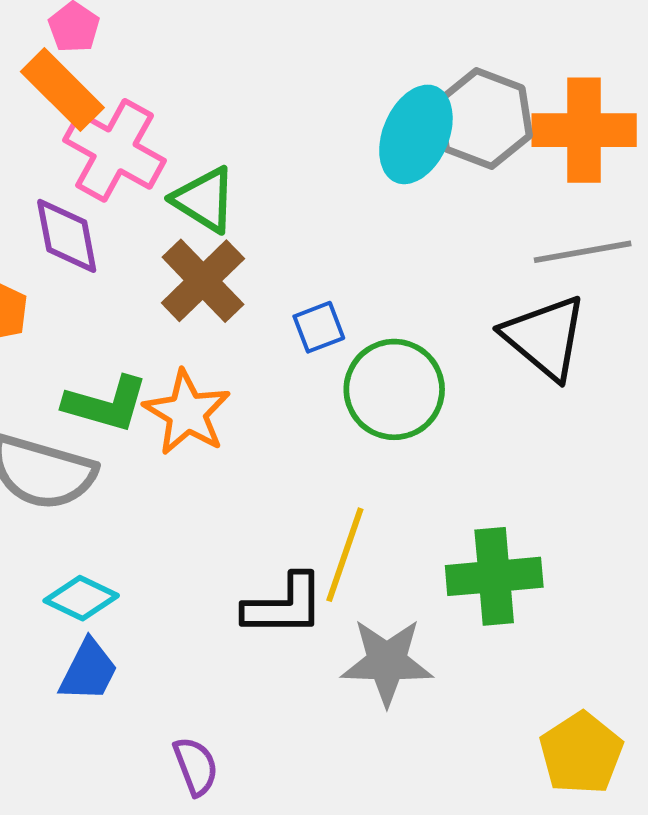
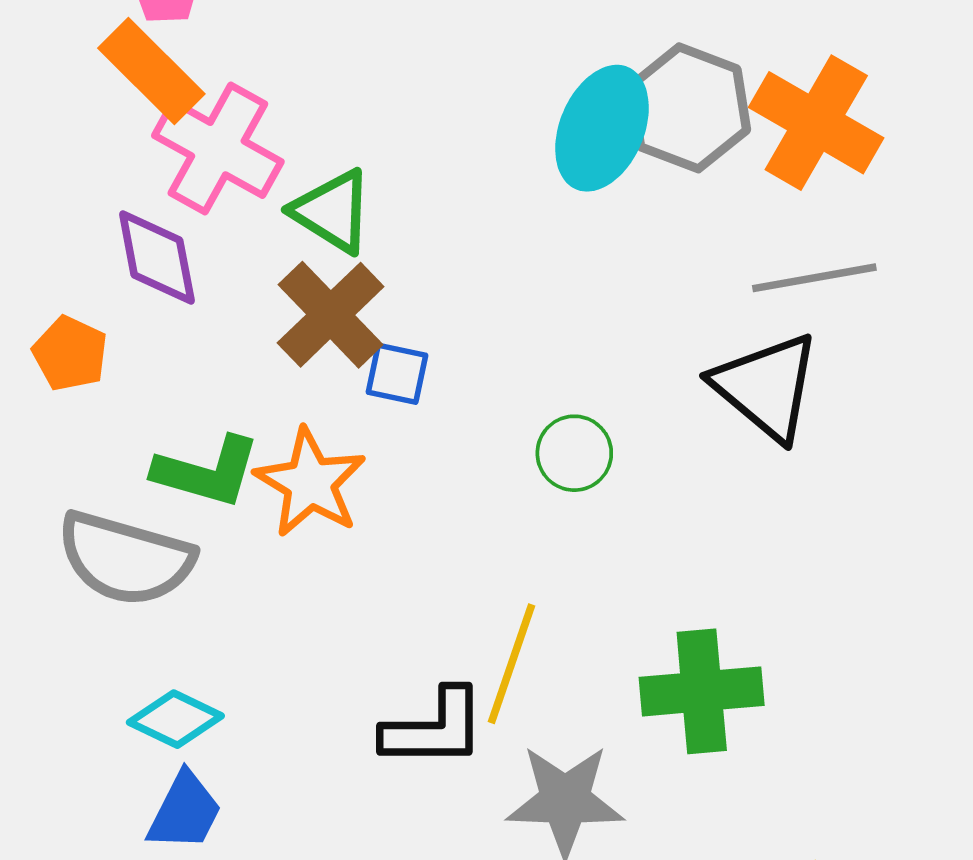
orange cross: (584, 130) -> (816, 123), turned 30
blue square: (319, 327) -> (397, 374), moved, turned 33
green circle: (394, 389) -> (574, 453), size x0.6

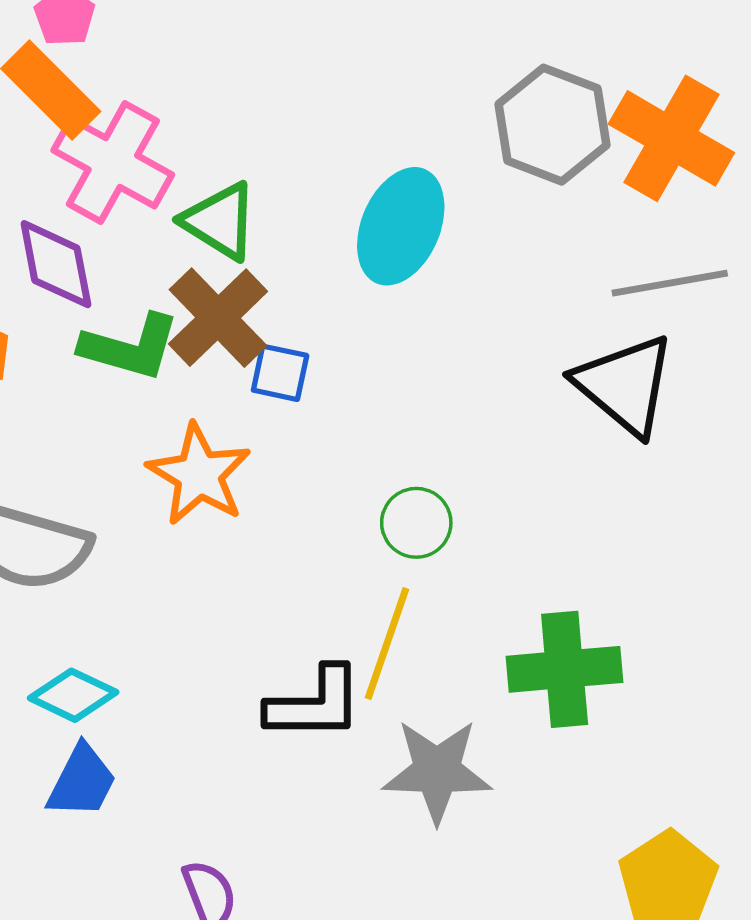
cyan ellipse: (602, 128) -> (401, 226), moved
green circle: (574, 453) -> (416, 523), moved
green L-shape: (207, 472) -> (130, 347), moved

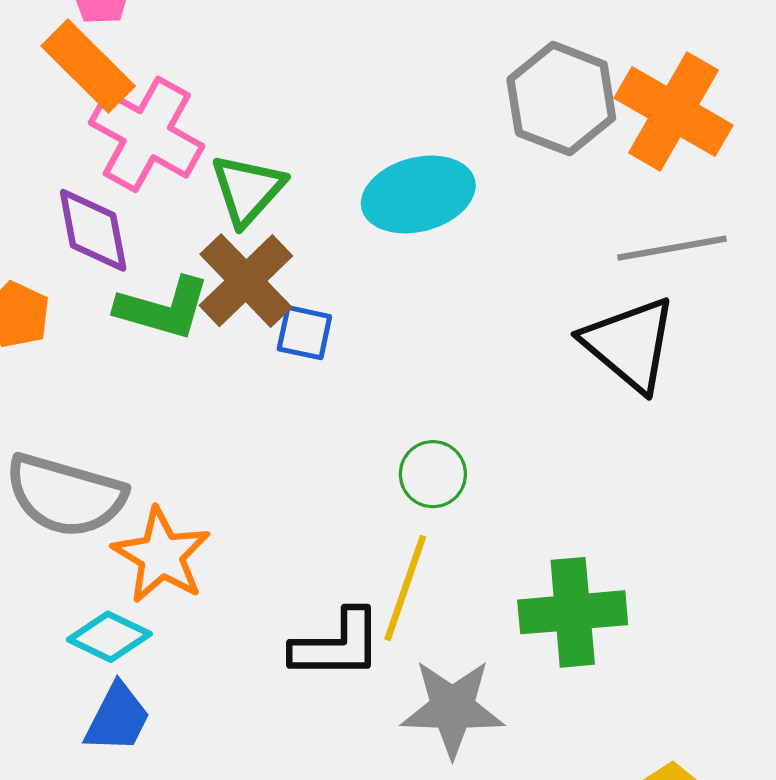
green triangle: (220, 221) -> (248, 190), turned 40
cyan ellipse: (401, 226) -> (418, 194), turned 52
orange star: (199, 475) -> (161, 555), moved

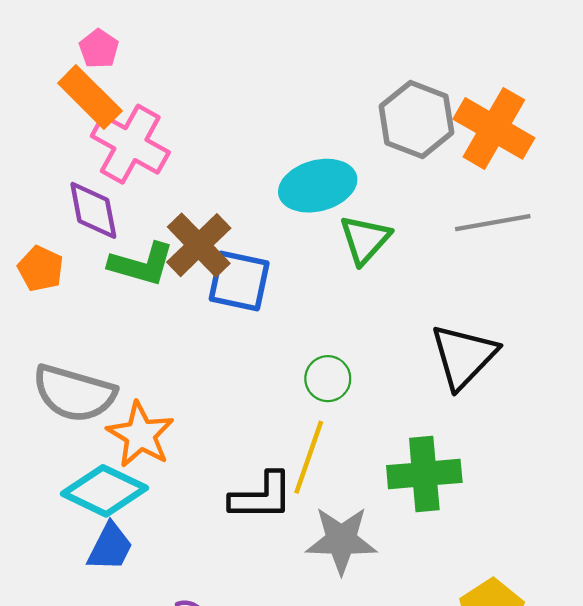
green triangle: (248, 190) -> (365, 239), moved
blue square: (304, 333) -> (239, 281), size x1.6
black triangle: (630, 344) -> (464, 356), moved, turned 34
cyan diamond: (109, 637) -> (105, 491), size x1.5

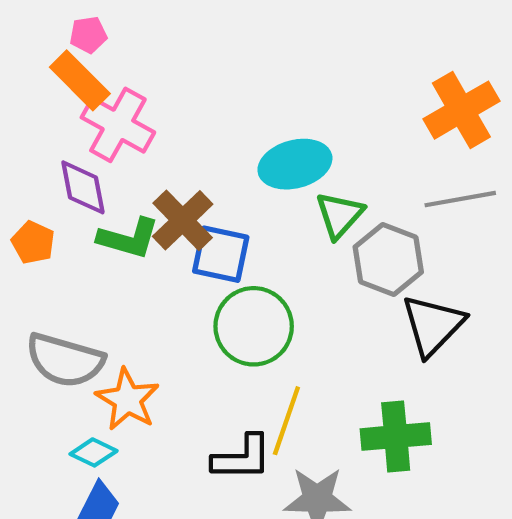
pink pentagon: (99, 49) -> (88, 35), turned 30
gray hexagon: (416, 119) -> (388, 260), moved
orange cross: (494, 128) -> (461, 110), turned 30
green circle: (328, 379) -> (254, 326), moved, size x1.8
cyan diamond: (105, 491) -> (94, 452), size x0.6

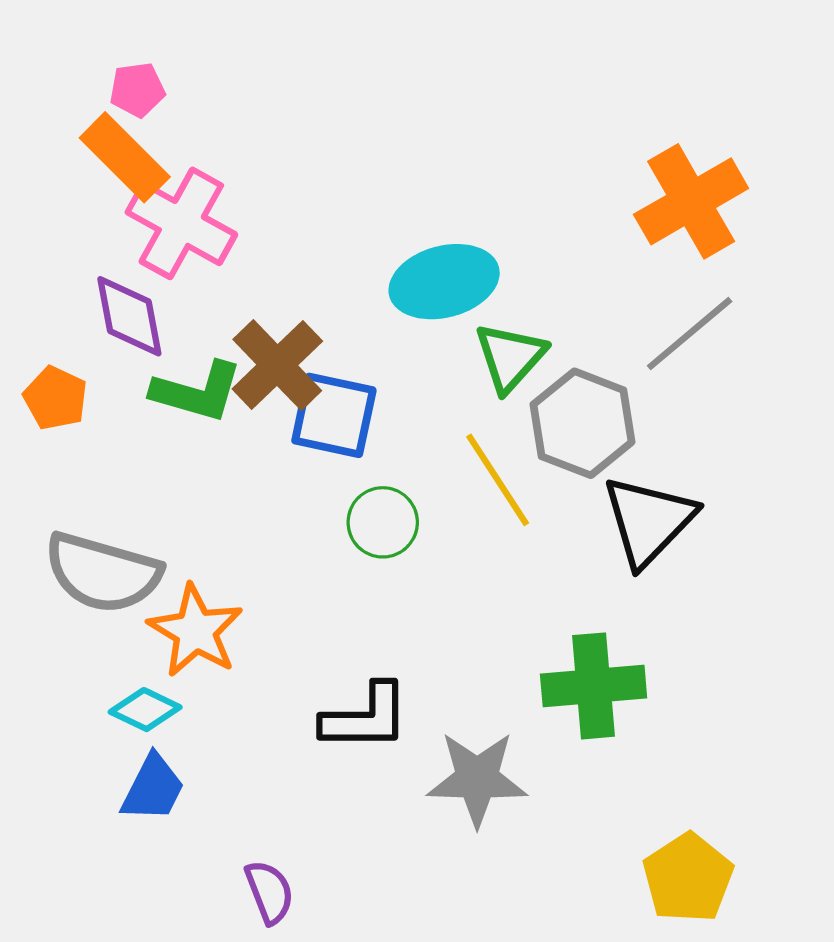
gray line: (460, 199) -> (690, 334), turned -30
green circle: (254, 326) -> (383, 522), size x0.6
yellow line: (286, 421) -> (498, 480), moved, turned -52

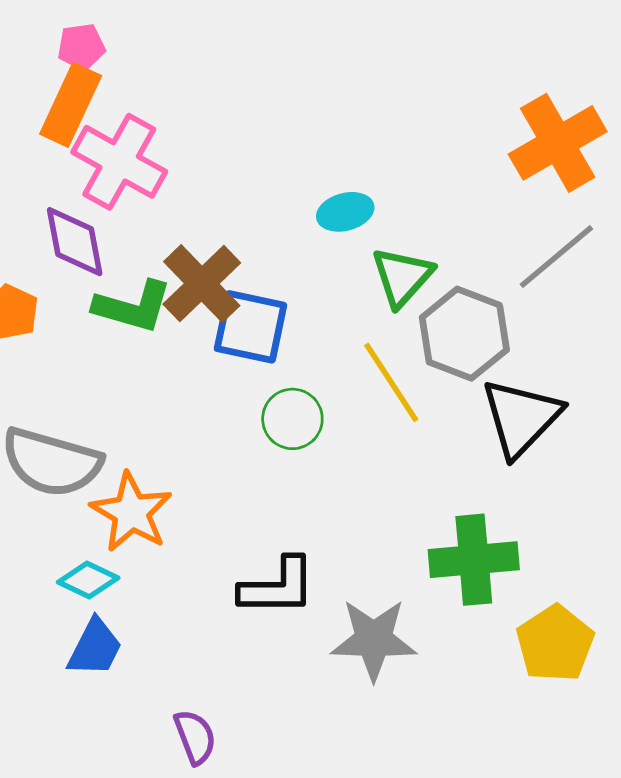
orange rectangle: (125, 157) -> (71, 105), turned 70
cyan ellipse: (444, 282) -> (345, 212), size x0.6
yellow pentagon: (688, 878) -> (555, 644), moved

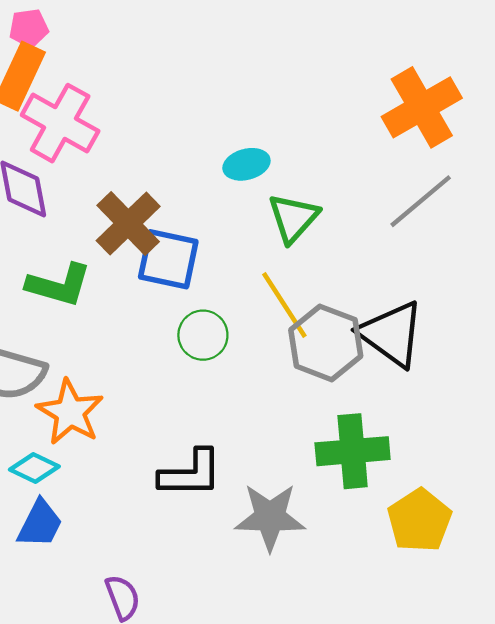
green L-shape: (133, 307) -> (59, 285), moved
gray hexagon: (464, 334) -> (326, 343), moved
black triangle: (521, 418) -> (392, 334), turned -38

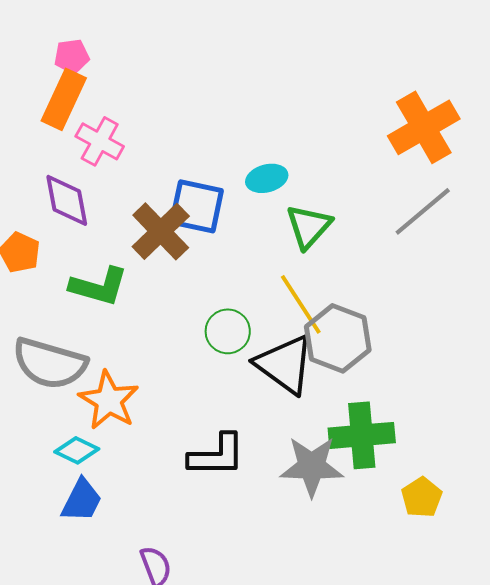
pink cross: (60, 123) -> (100, 141), size x0.7
blue square: (168, 259) -> (197, 206), moved
black triangle: (392, 334) -> (285, 364), moved
gray star: (270, 517) -> (312, 466), moved
yellow pentagon: (419, 520) -> (422, 497), size x0.7

